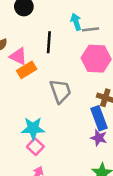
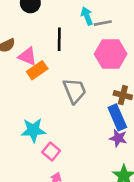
cyan star: (33, 128) -> (33, 130), moved

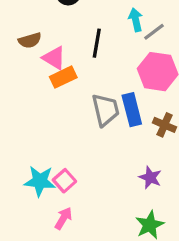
gray line: (103, 23) -> (154, 32), turned -36
blue rectangle: (117, 117) -> (132, 110), moved
cyan star: (33, 130) -> (40, 181), moved

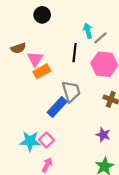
black line: (97, 43) -> (75, 53), moved
pink triangle: (54, 58) -> (35, 59), turned 35
blue rectangle: (132, 110) -> (57, 107), moved, turned 60

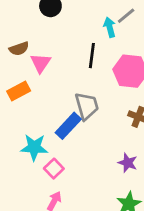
gray line: (100, 38) -> (126, 16), moved
orange rectangle: (42, 71) -> (19, 91), moved
cyan star: (30, 141) -> (34, 147), moved

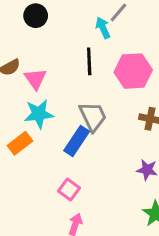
orange rectangle: (19, 91) -> (20, 143), moved
cyan star: (34, 147) -> (39, 114), moved

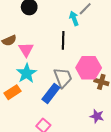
pink hexagon: (133, 71) -> (89, 68), moved
cyan star: (39, 114) -> (27, 73), turned -30

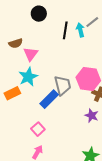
black line: (63, 40) -> (65, 30), moved
purple star: (97, 116) -> (92, 116), moved

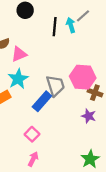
pink triangle: (31, 54) -> (19, 54), turned 35

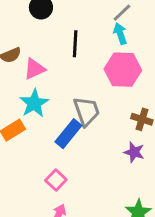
cyan arrow: (71, 25) -> (120, 34), moved
black line: (55, 27) -> (75, 44), moved
pink hexagon: (83, 77) -> (123, 70), moved

